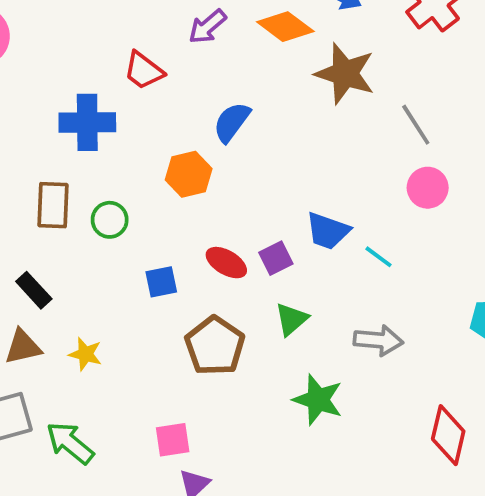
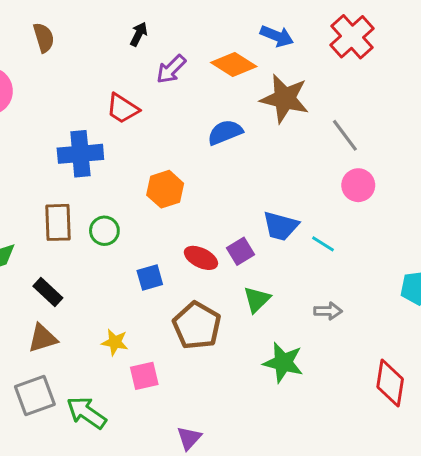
blue semicircle: (232, 122) -> (225, 132), moved, turned 36
gray arrow: (378, 340) -> (328, 311), size x0.7
yellow star: (85, 354) -> (115, 342), moved
pink square: (173, 440) -> (144, 376), moved

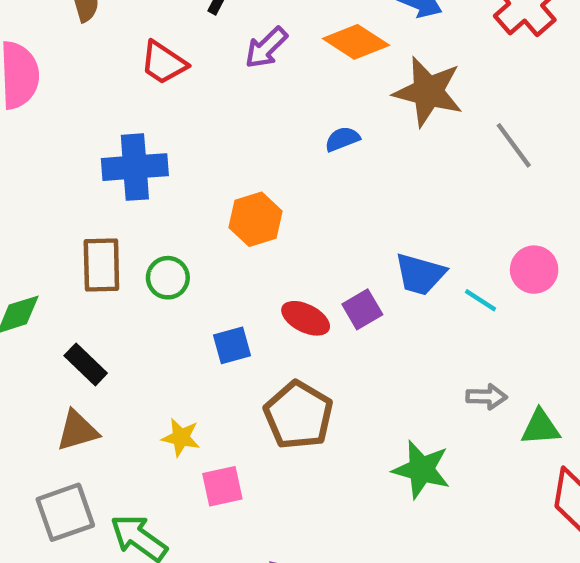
red trapezoid: (123, 109) -> (164, 63), moved
blue semicircle: (225, 132) -> (342, 139), size x0.7
pink circle: (358, 185) -> (534, 270), moved
green triangle: (257, 299) -> (540, 427), moved, turned 40

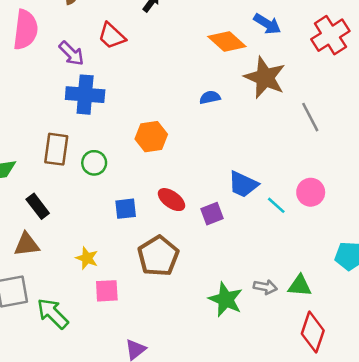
purple arrow: (266, 48) -> (71, 53), moved, turned -100
purple square: (362, 309) -> (212, 214), moved
gray arrow: (487, 397) -> (265, 287), moved

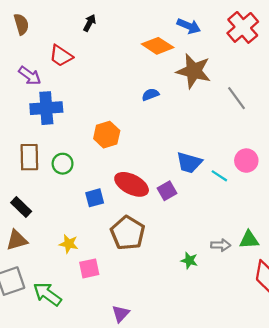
red ellipse: (171, 200) -> (132, 184), size x1.4
green star: (226, 299) -> (189, 261), size x0.6

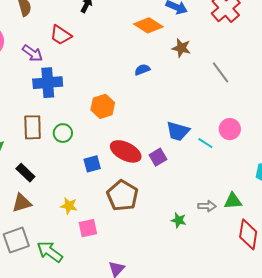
brown star: (194, 71) -> (181, 48), size x0.6

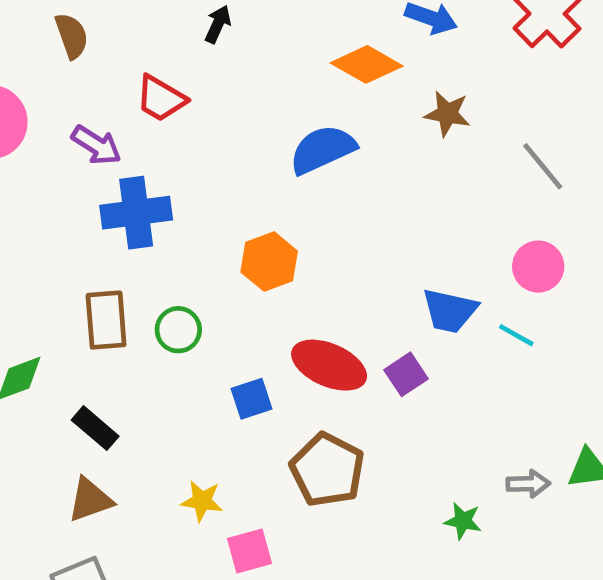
blue semicircle: (142, 70) -> (323, 149), moved, size x1.8
pink circle: (230, 129) -> (538, 267), moved

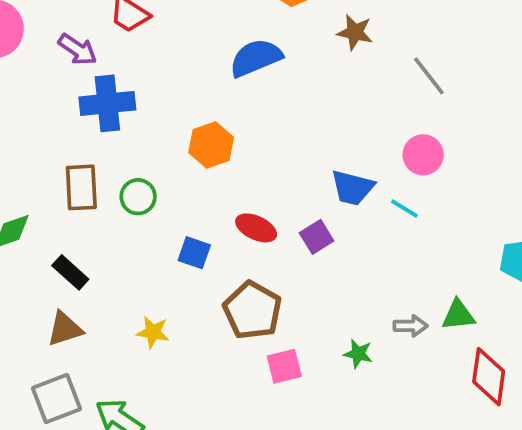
red ellipse: (329, 365) -> (256, 228), size x0.7
blue square: (251, 399) -> (194, 253), turned 36
pink square: (250, 551) -> (284, 366), moved

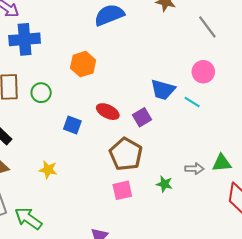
brown pentagon: (252, 310) -> (126, 154), moved

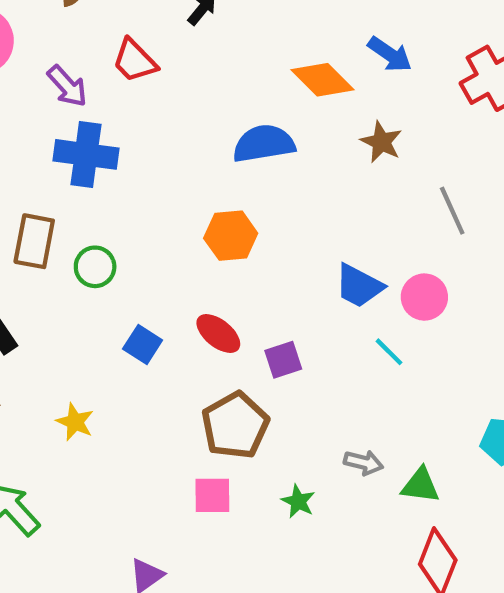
orange hexagon: (83, 64) -> (231, 236), moved
blue trapezoid: (163, 90) -> (359, 286), moved
gray arrow: (194, 169) -> (364, 463), moved

